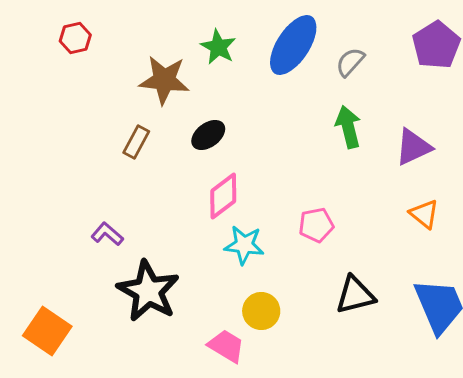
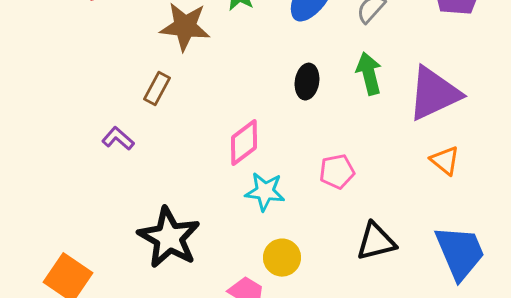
black ellipse: (208, 135) -> (307, 82), moved, turned -44
purple triangle: (413, 147) -> (434, 94), size x1.5
purple L-shape: (107, 234) -> (118, 139), moved

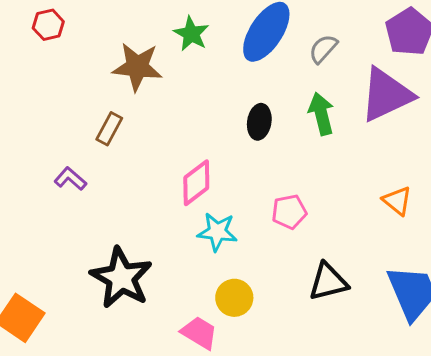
purple triangle: (434, 94) -> (386, 95), moved

